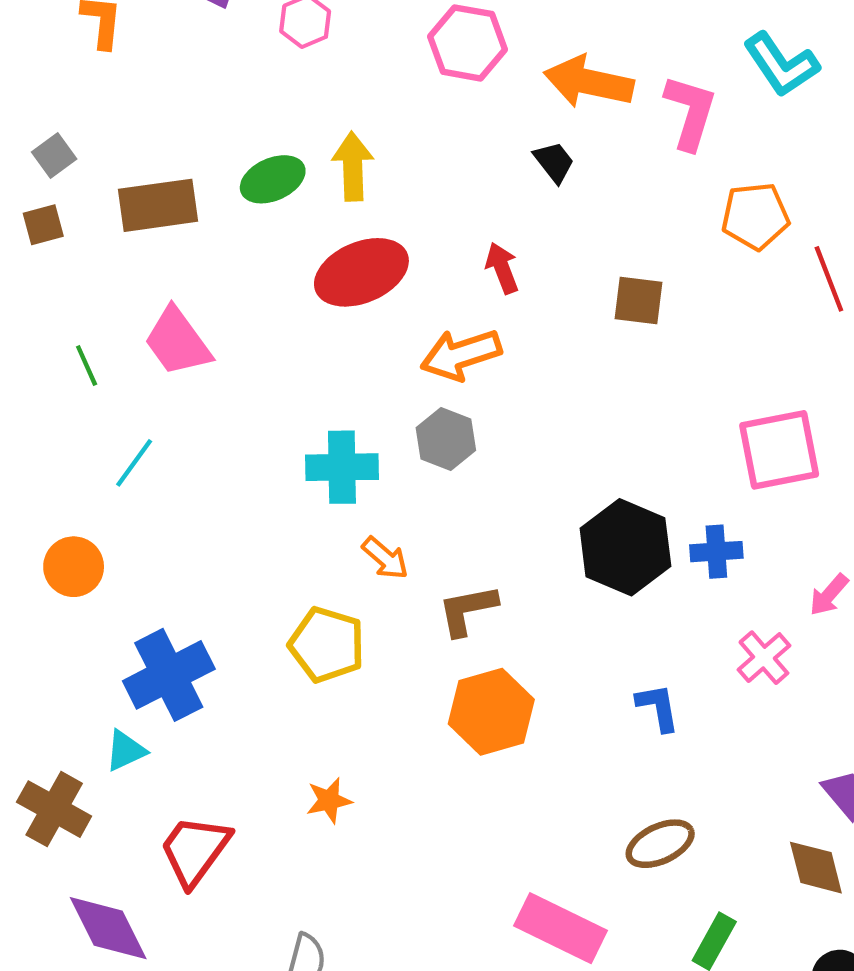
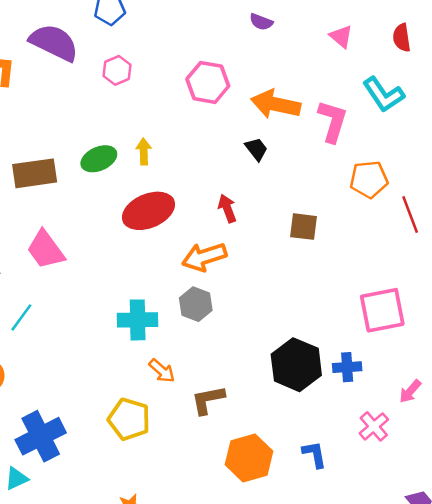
yellow arrow: (353, 166) -> (144, 152), size x0.7
orange hexagon: (491, 712) -> (249, 458), moved

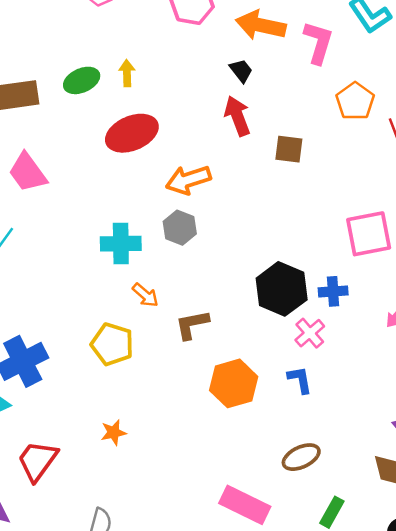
orange pentagon: (369, 179) -> (355, 101), turned -30
red arrow: (227, 208) -> (237, 116), moved, size x1.4
pink cross: (374, 426) -> (310, 333), moved

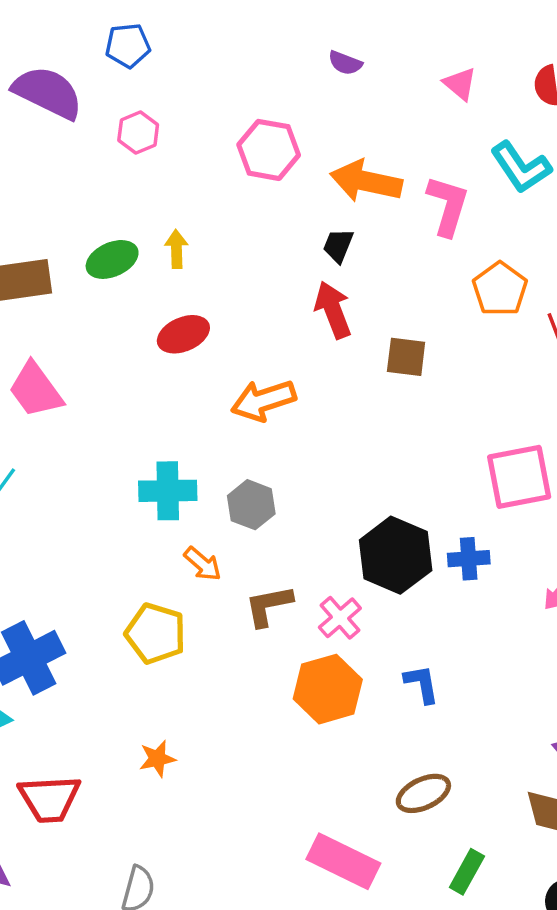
black trapezoid: (241, 71) -> (338, 246), turned -120
red ellipse: (132, 133) -> (183, 334), size x0.7
gray hexagon: (180, 228) -> (251, 505), moved
pink cross: (310, 333) -> (340, 618), moved
red trapezoid: (37, 461) -> (49, 799), turned -129

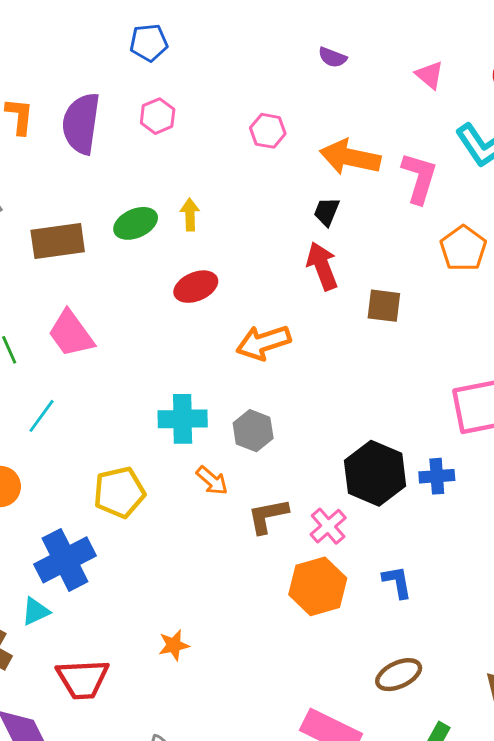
purple semicircle: (48, 93) -> (81, 123), moved, turned -108
pink hexagon: (269, 150) -> (268, 131), size x0.7
yellow pentagon: (156, 633) -> (119, 492), moved, turned -30

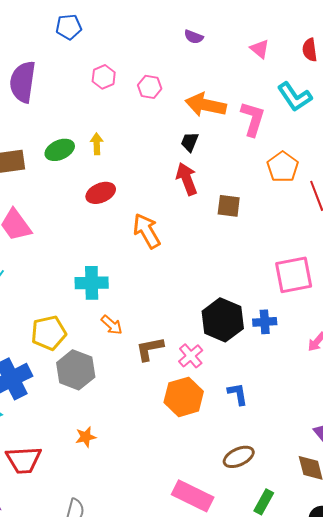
pink hexagon: (158, 116) -> (104, 77), moved
orange arrow: (263, 342) -> (147, 231), turned 78
gray hexagon: (253, 431) -> (76, 370), moved, size x1.4

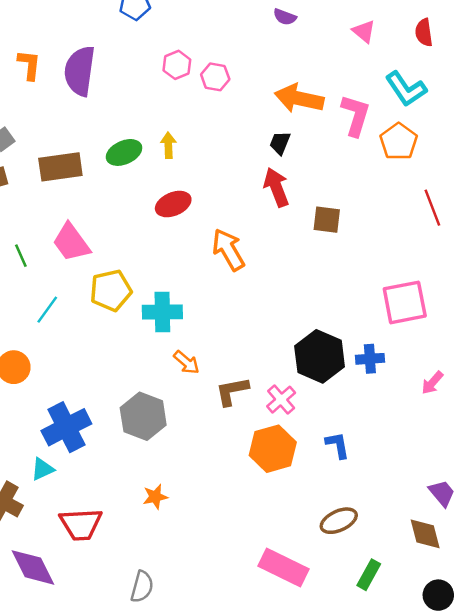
pink hexagon: (150, 87) -> (215, 77), moved
orange pentagon: (283, 167) -> (399, 142), moved
yellow pentagon: (49, 333) -> (111, 290), moved

